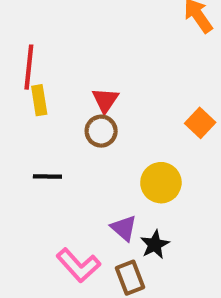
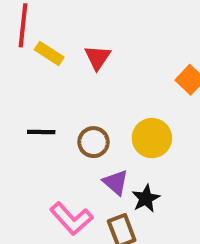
yellow rectangle: (39, 100) -> (49, 53), moved, turned -48
brown circle: (101, 131) -> (93, 142), moved

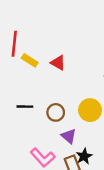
red triangle: (98, 58) -> (58, 63), turned -35
black star: (146, 198) -> (84, 156), moved

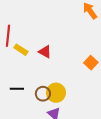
yellow circle: (90, 110) -> (56, 93), moved

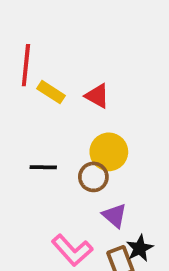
yellow circle: (56, 93) -> (109, 152), moved

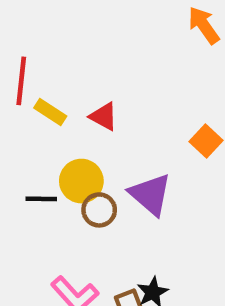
yellow circle: (109, 152) -> (81, 181), moved
purple triangle: (115, 215) -> (150, 194), moved, size x1.5

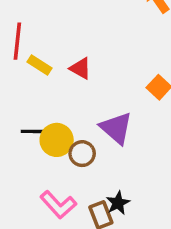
yellow circle: (81, 181) -> (57, 140), moved
brown circle: (99, 210) -> (82, 154), moved

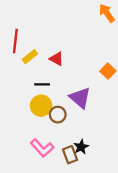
yellow rectangle: (40, 65) -> (30, 57), turned -72
black line: (33, 131) -> (42, 84), moved

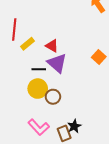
purple triangle: (80, 98) -> (57, 63), moved

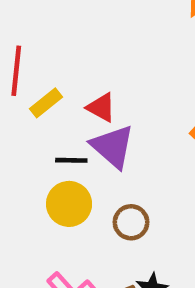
brown circle: (53, 97) -> (131, 222), moved

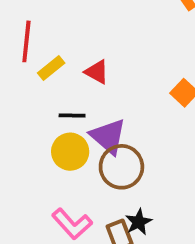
purple triangle: (113, 147) -> (108, 136), moved
brown circle: (131, 222) -> (121, 167), size x1.5

